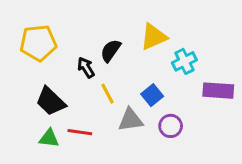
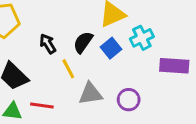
black semicircle: (111, 51) -> (83, 42), moved
blue square: (152, 95) -> (111, 48), moved

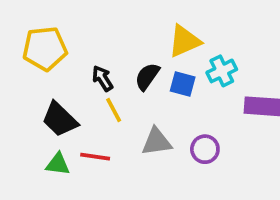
blue square: (111, 48) -> (183, 84), turned -36
yellow line: (68, 69) -> (114, 110), moved

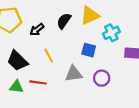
black semicircle: (147, 77) -> (64, 21), moved
black arrow: (103, 78) -> (37, 30), moved, turned -96
blue square: (183, 84) -> (89, 50), moved

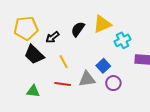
blue square: (89, 50) -> (103, 66), moved, turned 32
black trapezoid: (17, 61) -> (34, 55), moved
red line: (38, 82) -> (63, 84), moved

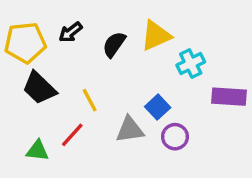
black arrow: (52, 37) -> (71, 32), moved
red line: (63, 84) -> (72, 135), moved, turned -56

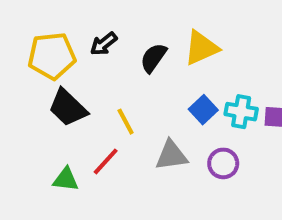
cyan cross: (191, 64) -> (241, 112), moved, turned 36
blue square: (158, 107) -> (203, 110), moved

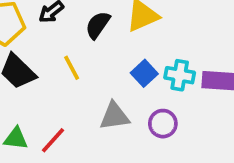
yellow line: (126, 122) -> (72, 68), moved
red line: (106, 161) -> (53, 140), moved

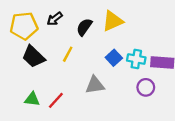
yellow line: (72, 68) -> (68, 54), turned 56
purple circle: (163, 124) -> (146, 87), moved

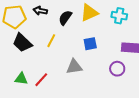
black arrow: (55, 19) -> (40, 11), turned 48
blue square: (114, 58) -> (90, 44), turned 32
cyan cross: (136, 59) -> (119, 16), moved

